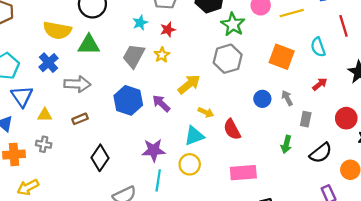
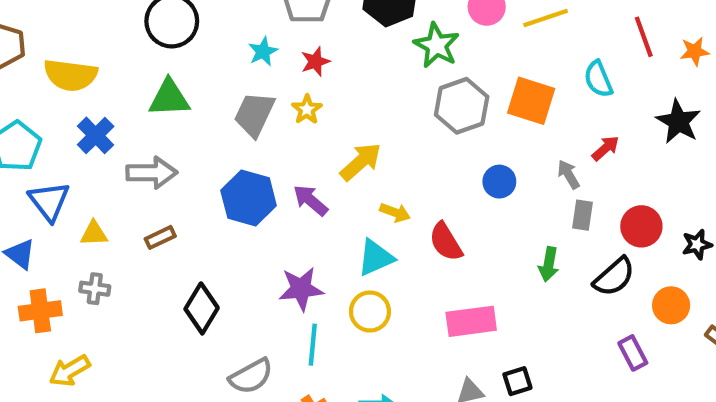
yellow semicircle: (57, 30) -> (71, 75), moved
gray hexagon: (228, 59) -> (462, 106), moved
gray arrow: (287, 98) -> (569, 174), moved
red circle: (346, 118) -> (641, 226), moved

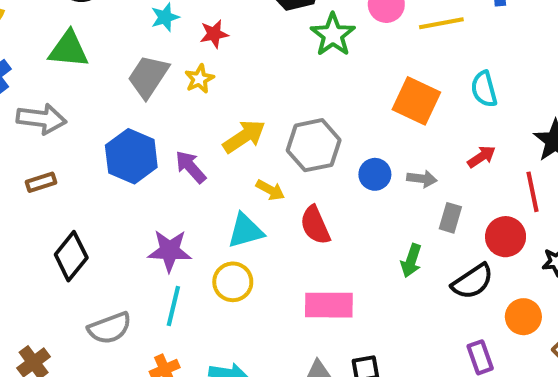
red line: (644, 37) -> (532, 192), moved
gray hexagon: (462, 106) -> (314, 145), moved
gray arrow: (569, 174) -> (422, 179), moved, turned 120

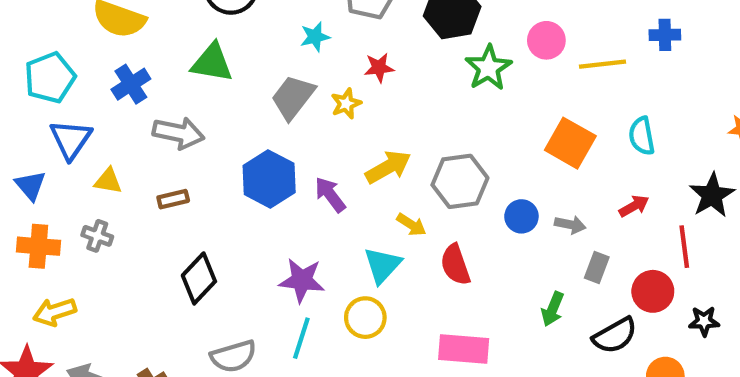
red star: (214, 34) -> (379, 68), moved
cyan triangle: (245, 231) -> (382, 265), turned -36

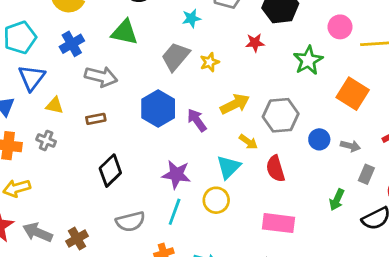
red star: (379, 68) -> (255, 43), moved
green star: (488, 68) -> (308, 60), moved

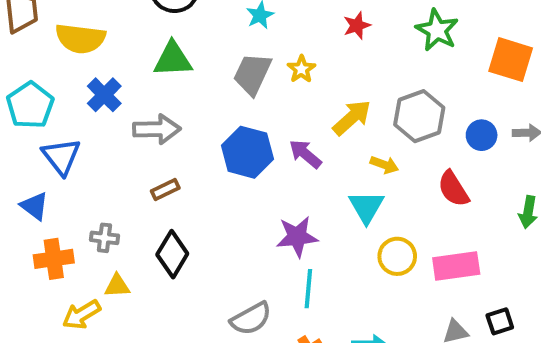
yellow triangle: (55, 105) -> (117, 286), moved
red semicircle: (275, 169) -> (453, 189), moved
black diamond: (110, 171) -> (172, 254), moved
yellow circle: (216, 200) -> (397, 256), moved

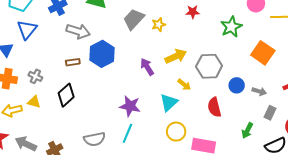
blue hexagon: (247, 152) -> (102, 54), moved

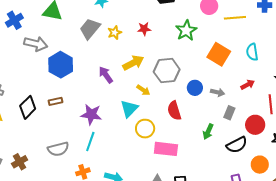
red star: (193, 12) -> (144, 29), moved
brown rectangle: (73, 62) -> (56, 101), moved
yellow circle: (176, 132) -> (145, 129), moved

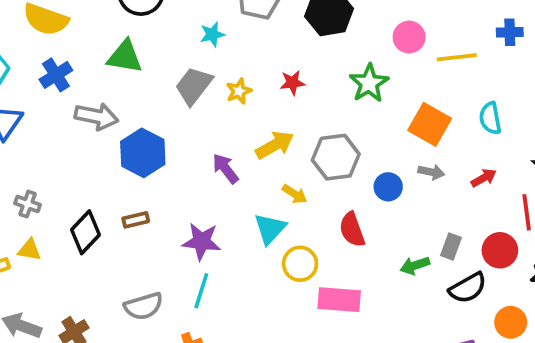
gray arrow: (218, 92) -> (431, 172), moved
gray rectangle: (229, 113) -> (451, 246), moved
green arrow: (208, 132) -> (415, 265), turned 49

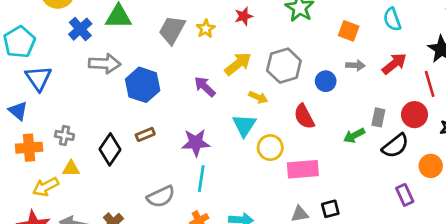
blue cross: (56, 75) -> (80, 29), moved
orange square: (430, 124) -> (349, 31), size x0.7
red arrow: (484, 178) -> (394, 64), size x1.4

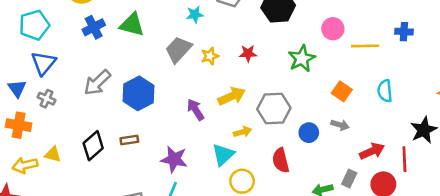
gray arrow: (105, 64) -> (97, 83), moved, turned 120
red arrow: (394, 64) -> (372, 151), moved
yellow arrow: (258, 97) -> (243, 132), turned -54
gray cross: (64, 135) -> (47, 99), moved

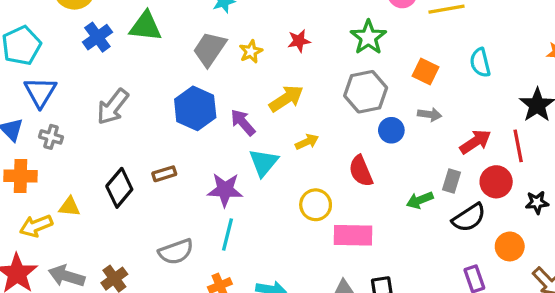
blue hexagon: (138, 93) -> (195, 108), moved
gray hexagon: (274, 109) -> (366, 92), moved
cyan triangle: (223, 155) -> (264, 162), moved

